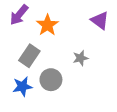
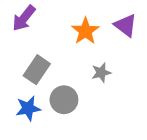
orange star: (47, 25) -> (85, 31), moved

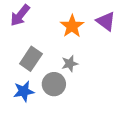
gray star: (101, 73) -> (70, 64), moved

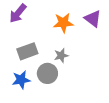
orange star: (72, 26) -> (63, 23), turned 30
gray rectangle: (31, 59) -> (27, 51), turned 36

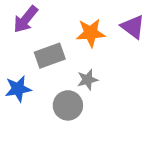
gray rectangle: (27, 51) -> (50, 56), moved
blue star: (21, 80) -> (18, 89), moved

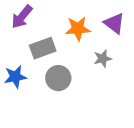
gray star: (88, 80) -> (103, 59), moved
gray circle: (68, 105) -> (58, 78), moved

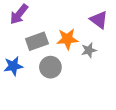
orange star: (78, 29) -> (67, 39), moved

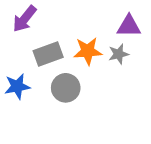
purple triangle: (99, 20) -> (129, 26), turned -36
gray star: (89, 50) -> (119, 54), moved

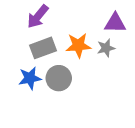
purple arrow: (25, 19) -> (38, 17), moved
blue star: (17, 86) -> (30, 78), moved

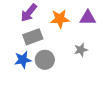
orange star: (78, 45) -> (60, 19), moved
gray star: (106, 48) -> (81, 50), moved

